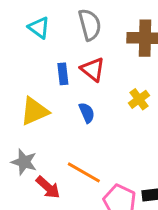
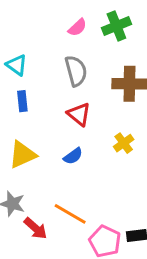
cyan triangle: (39, 28) -> (17, 65), moved
blue rectangle: (63, 74) -> (22, 101), moved
blue semicircle: (87, 113) -> (73, 156), turned 78

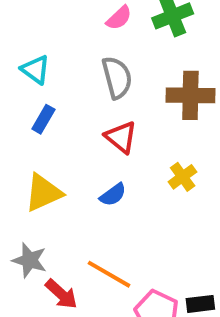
blue rectangle: (22, 101) -> (43, 119), turned 36

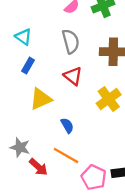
yellow cross: (183, 177) -> (109, 99), size x1.5
yellow triangle: (43, 193) -> (41, 99), moved
blue semicircle: (113, 195) -> (67, 126), moved, turned -84

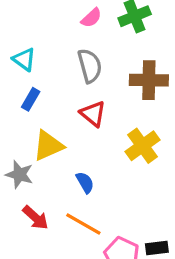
gray star: (20, 147) -> (19, 174), moved
red arrow: (38, 167) -> (35, 218), moved

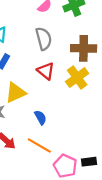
yellow cross: (143, 146) -> (77, 77), moved

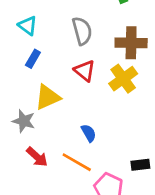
blue semicircle: (40, 117) -> (89, 133), moved
black rectangle: (89, 162) -> (140, 165), moved

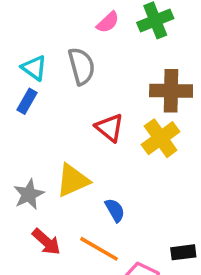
gray semicircle: (82, 31) -> (81, 66), moved
blue rectangle: (33, 59) -> (27, 101), moved
yellow triangle: (48, 97) -> (73, 180), moved
gray star: (24, 121) -> (29, 194), turned 30

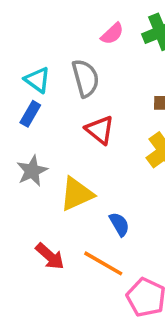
red triangle: (110, 128) -> (100, 130), moved
gray star: (29, 194) -> (32, 171), moved

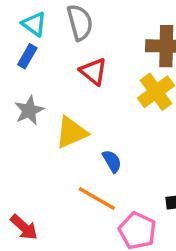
red arrow: (50, 256) -> (24, 227), moved

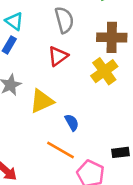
gray semicircle: (80, 22) -> (64, 20), moved
red triangle: (93, 71) -> (58, 56), turned 45

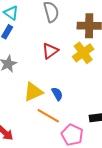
red triangle: (58, 56) -> (50, 51), moved
yellow triangle: (42, 101) -> (33, 92), moved

